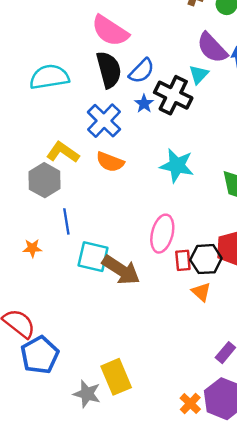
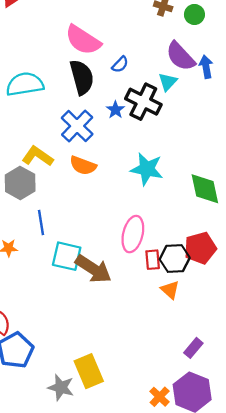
blue semicircle: (142, 71) -> (120, 64), moved, size x0.7

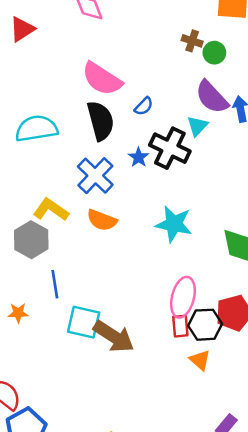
green circle: (194, 14) -> (214, 53), moved
pink ellipse: (133, 234) -> (183, 297), moved

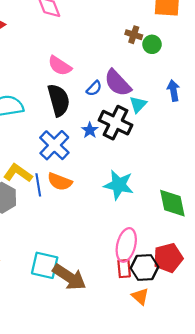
pink semicircle: (102, 79) -> (60, 66), size x0.7
purple semicircle: (212, 97) -> (118, 83), moved
blue line: (55, 284) -> (38, 185), moved

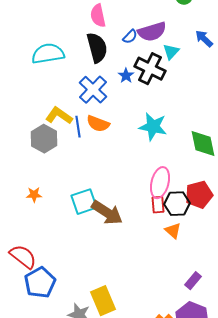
pink semicircle: (60, 66) -> (98, 16), turned 45
purple semicircle: (118, 83) -> (152, 32), turned -64
blue arrow: (173, 90) -> (204, 39), turned -36
cyan square: (45, 265) -> (84, 202), turned -32

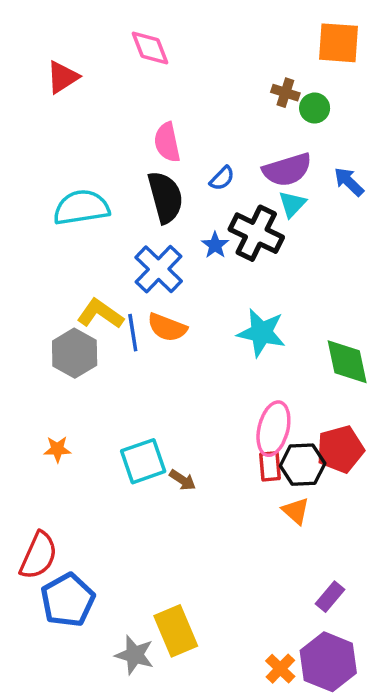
purple semicircle: (152, 32) -> (287, 170), moved
brown arrow: (107, 213) -> (183, 480), size x0.5
red semicircle: (23, 257) -> (39, 555), turned 76

